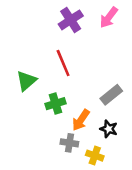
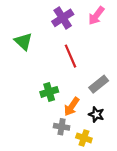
red line: (63, 63) -> (71, 56), moved
green triangle: (26, 81) -> (23, 41), moved, turned -36

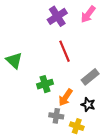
green triangle: (23, 41) -> (14, 60), moved

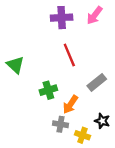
purple cross: (57, 16) -> (62, 18), turned 30
black star: (88, 105) -> (102, 121), moved

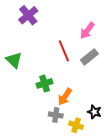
pink arrow: (95, 15) -> (87, 31), moved
purple cross: (62, 18) -> (28, 15), moved, turned -36
gray rectangle: (97, 82) -> (89, 57), moved

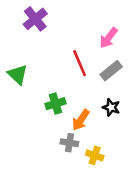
black star: (94, 112) -> (111, 107), moved

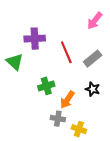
purple cross: (35, 19) -> (35, 39), moved, turned 36
pink arrow: (109, 38) -> (95, 21), moved

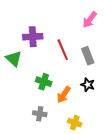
gray rectangle: (93, 59) -> (88, 56), turned -72
green cross: (46, 86) -> (44, 82), turned 35
gray cross: (58, 119) -> (40, 114), moved

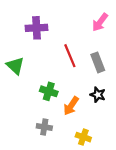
purple cross: (33, 37) -> (36, 28), moved

